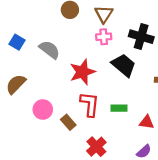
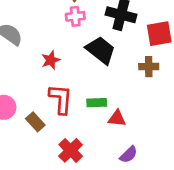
red star: (82, 72) -> (51, 60), size x0.6
red triangle: (147, 122) -> (117, 118), moved

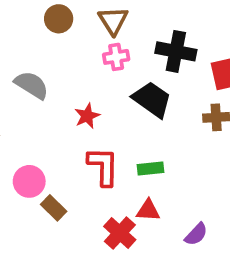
red triangle: (117, 118) -> (148, 210), moved
brown rectangle: (35, 122) -> (54, 208), moved

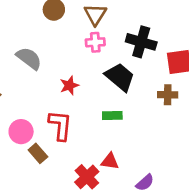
red L-shape: (103, 166) -> (60, 125), moved
green rectangle: (150, 169) -> (112, 116), moved

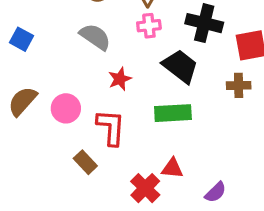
gray semicircle: (29, 58) -> (95, 37), moved
green rectangle: (112, 116) -> (173, 113), size x1.5
pink circle: (21, 132) -> (66, 108), moved

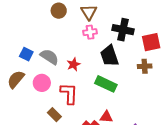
gray semicircle: (95, 37) -> (49, 57), moved
blue square: (22, 39) -> (26, 54), moved
black trapezoid: (180, 66) -> (109, 56), turned -145
green rectangle: (173, 113) -> (106, 84), turned 30

